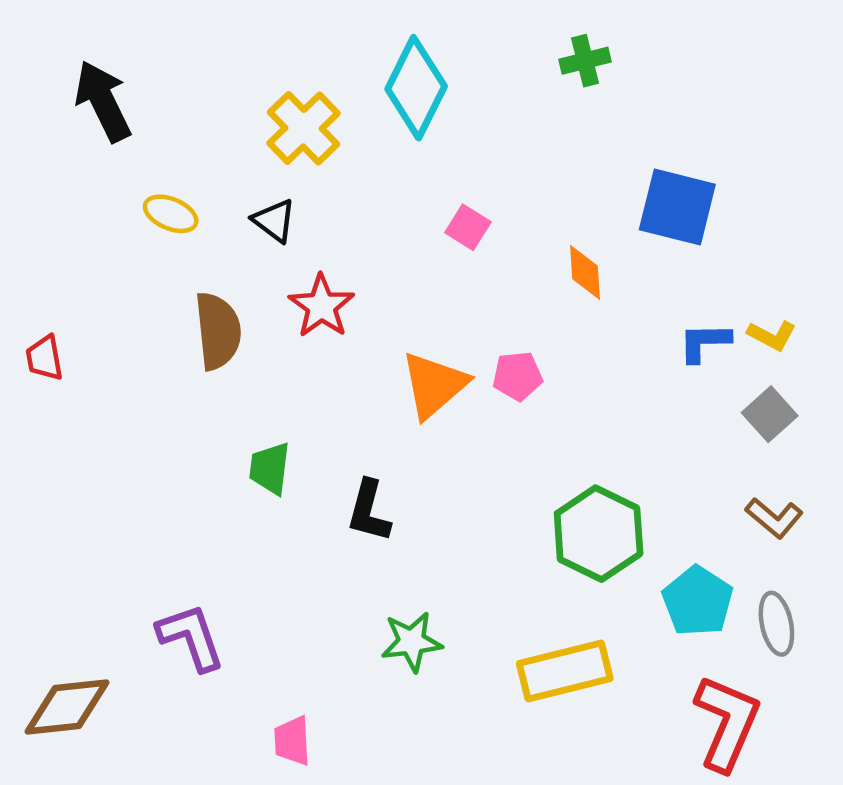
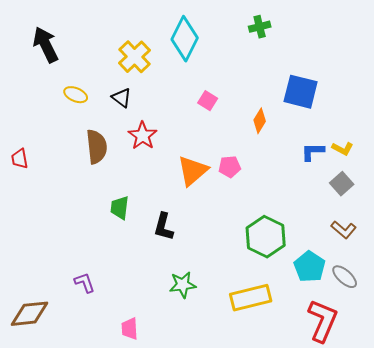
orange diamond: (585, 272) -> (260, 121), turned 35
gray ellipse: (776, 624) -> (345, 277), turned -36
purple L-shape: (191, 637) -> (85, 283), size x0.7

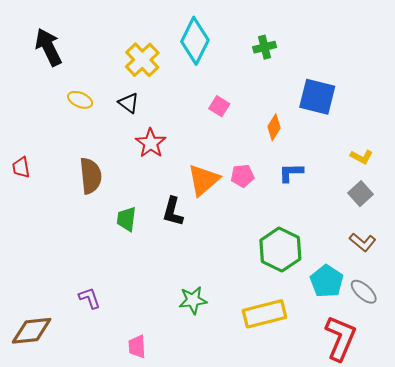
green cross: (260, 27) -> (265, 47), moved
brown semicircle: (97, 147) -> (91, 176), moved
blue L-shape: (313, 152) -> (291, 173), moved
black L-shape: (164, 227) -> (173, 212), moved

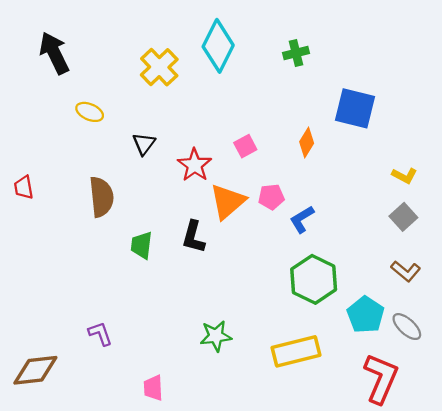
black triangle: (129, 103) -> (144, 144), moved, turned 30
pink square: (219, 106) -> (245, 146), moved, turned 30
red star: (151, 143) -> (195, 165), moved
blue L-shape: (291, 173) -> (302, 219), moved, turned -30

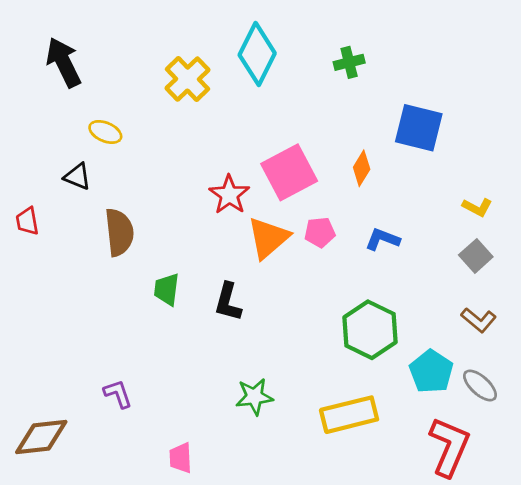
black triangle: (144, 144) -> (77, 177), moved, turned -45
pink square: (245, 146) -> (289, 172), size x2.0
blue L-shape: (302, 219) -> (383, 239), moved, turned 52
black L-shape: (193, 237) -> (228, 302), moved

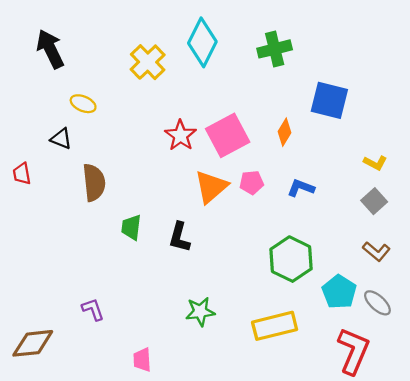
green cross: (349, 62) -> (275, 49), size x1.4
red star: (229, 195) -> (180, 135), moved

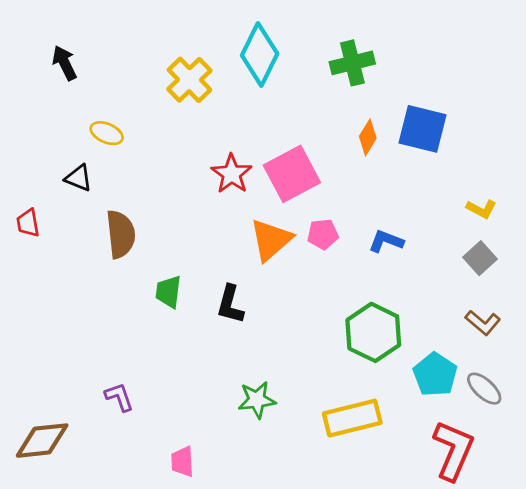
black arrow: (50, 49) -> (65, 63), size x0.7
orange diamond: (284, 132) -> (368, 137), moved

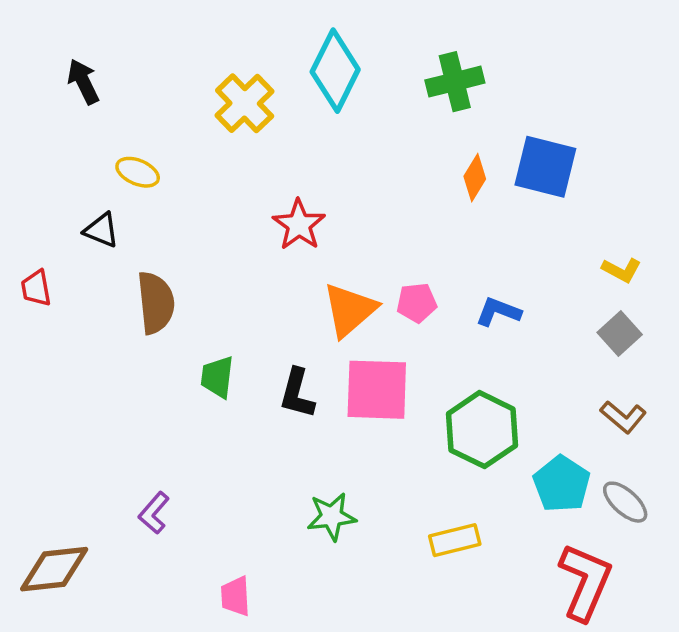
pink square: (292, 174) -> (377, 390), moved, turned 30
purple L-shape: (119, 397) -> (154, 513), turned -120
yellow rectangle: (352, 418) -> (455, 540), size x0.7

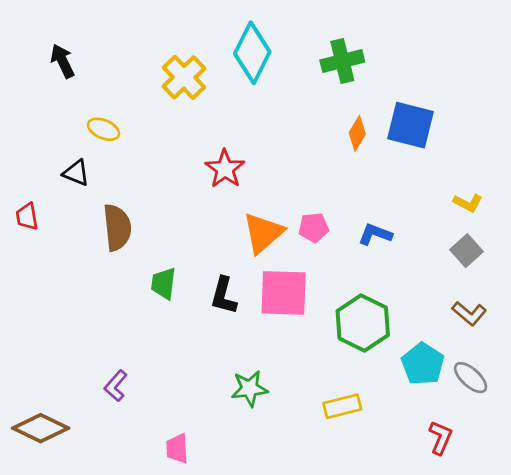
brown diamond: (54, 569) -> (41, 428), turned 32
red L-shape: (585, 582) -> (441, 438), size x0.6

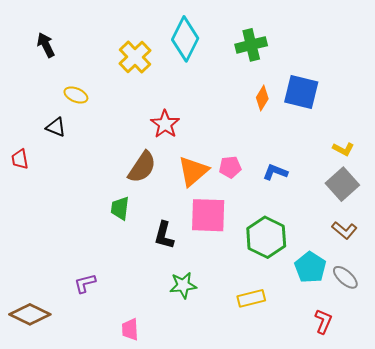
brown semicircle: (117, 227) -> (142, 167), moved, turned 40
gray square: (466, 251) -> (342, 184), size x1.4
black L-shape: (224, 296) -> (164, 235), moved
purple L-shape: (116, 386) -> (85, 283), turned 35

